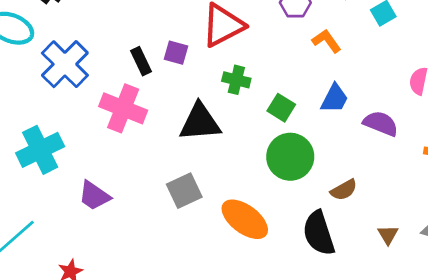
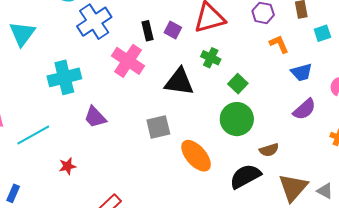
blue trapezoid: (334, 98) -> (302, 72), moved, turned 35
purple semicircle: (381, 123) -> (304, 109), turned 105
black semicircle: (319, 233) -> (245, 176), turned 68
brown triangle: (388, 235) -> (293, 188), size x2.0

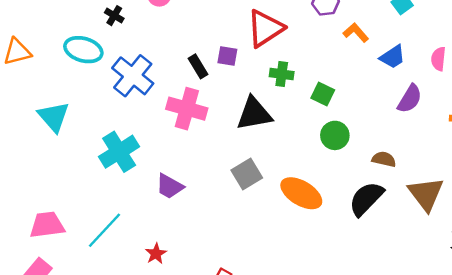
green circle: (237, 119) -> (335, 135), size x0.7
brown semicircle: (269, 150) -> (384, 159), turned -132

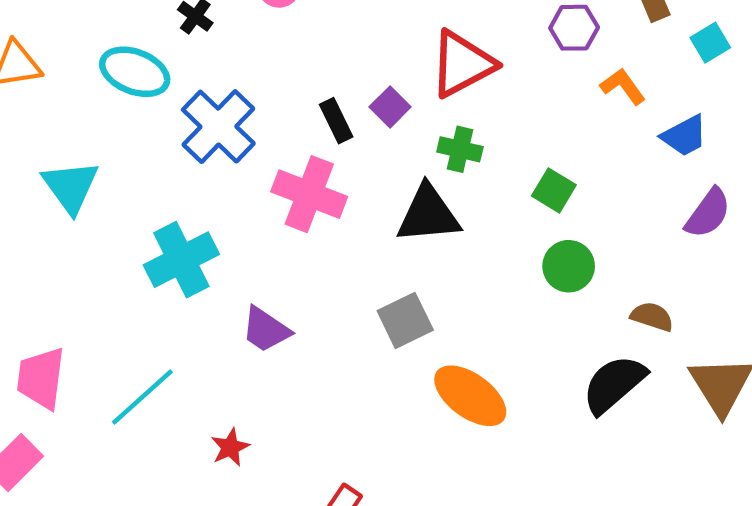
purple square: (227, 56) -> (390, 107), turned 30
green cross: (282, 74) -> (460, 149), moved
orange ellipse: (301, 193) -> (470, 396), moved
pink trapezoid: (47, 225) -> (41, 378), turned -81

